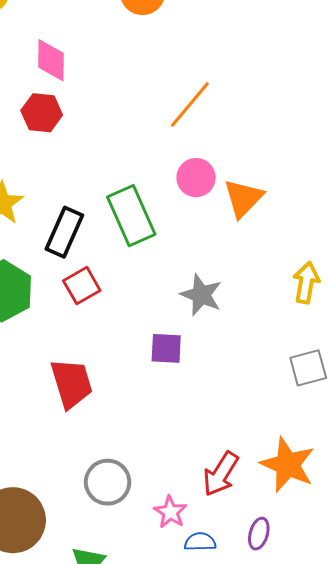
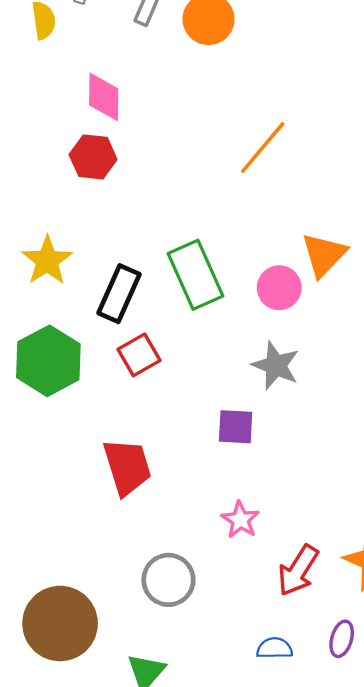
pink circle: (196, 178) -> (279, 288), moved
pink star: (170, 512) -> (240, 520), moved

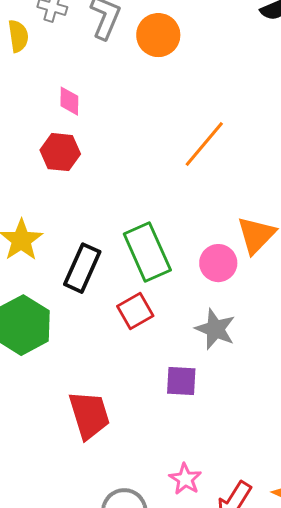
pink diamond: (104, 97) -> (69, 101), size x0.7
red square: (139, 355) -> (135, 311), moved
pink star: (240, 520) -> (185, 479), moved

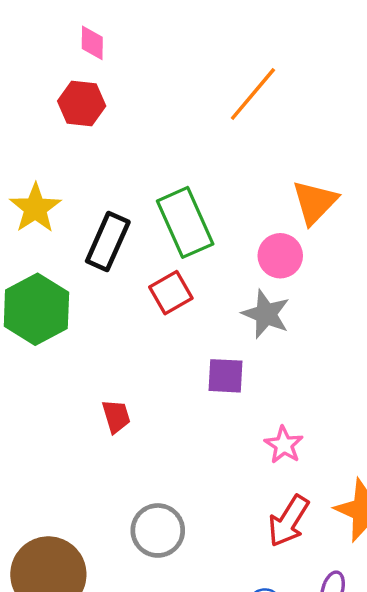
pink circle: (218, 263) -> (280, 256), moved
red trapezoid: (89, 415) -> (116, 416), size x0.6
pink star: (185, 479) -> (284, 445), moved

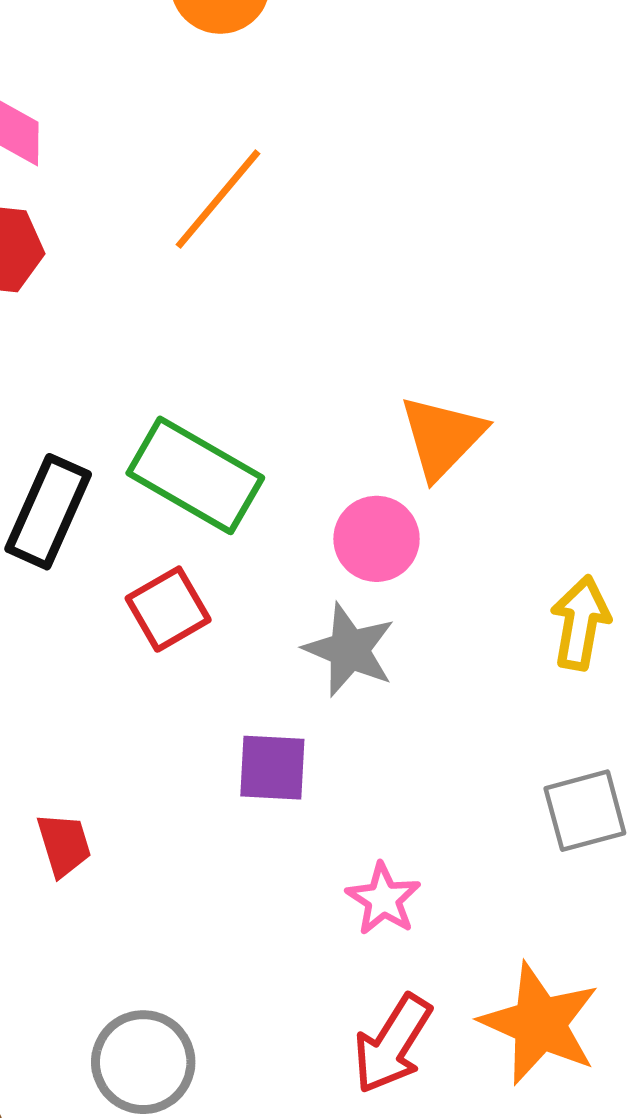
orange line: (253, 94) -> (218, 199), moved
green rectangle: (185, 222) -> (195, 475), turned -36

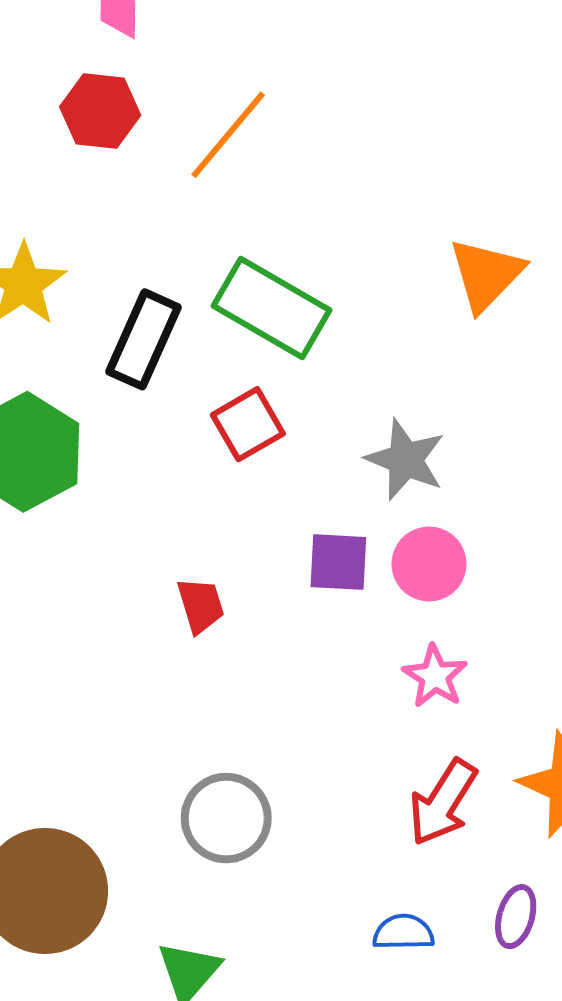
orange line: (218, 199) -> (228, 135), moved
pink circle: (377, 539) -> (429, 564), moved
red trapezoid: (64, 845) -> (201, 605), moved

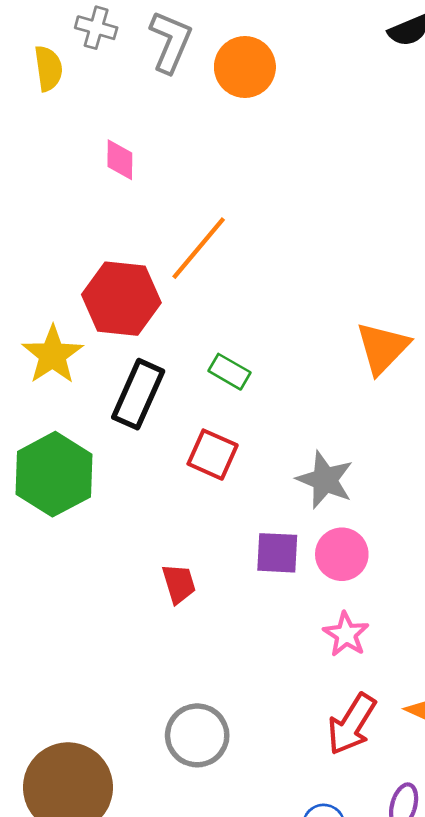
red hexagon: (100, 111) -> (121, 299), moved, size x1.4
green rectangle: (271, 308) -> (229, 372), size x0.5
red square: (248, 424) -> (213, 455), turned -36

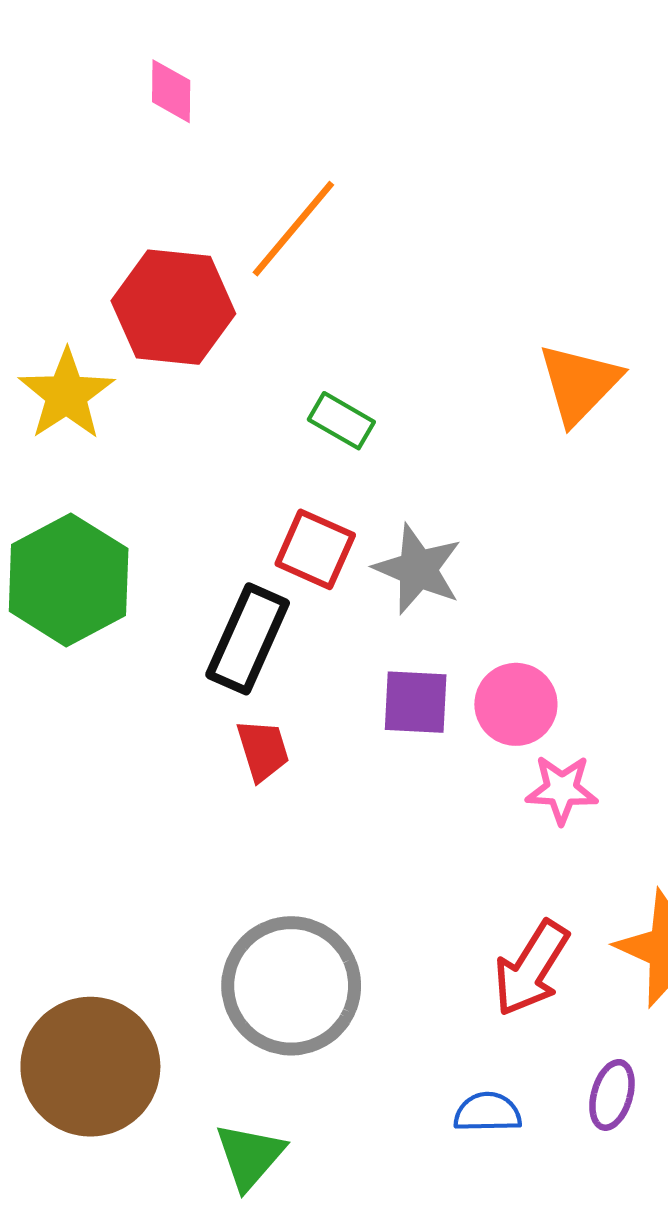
black rectangle: (138, 394) -> (248, 639), moved
gray star: (325, 480) -> (418, 569), moved
pink star: (346, 634) -> (562, 789), moved, turned -30
gray circle: (197, 735) -> (291, 986), size x1.4

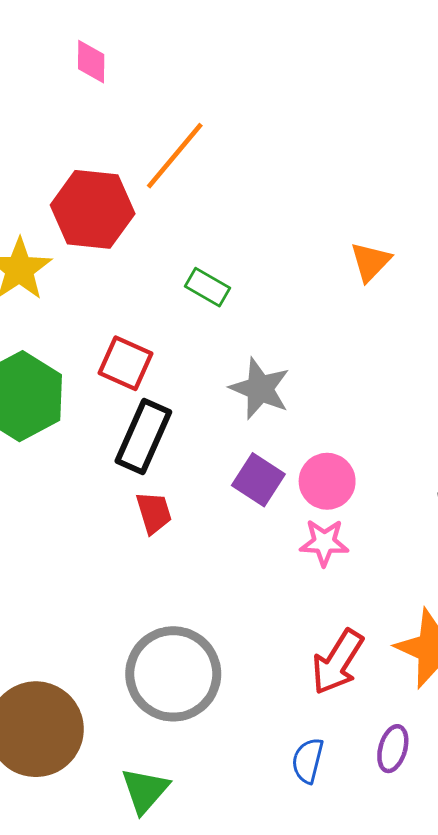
orange triangle: (579, 384) -> (370, 262), size x0.7
red square: (315, 549) -> (125, 363), moved
purple square: (416, 702) -> (258, 480), turned 30
pink star: (562, 789) -> (324, 542), moved
blue semicircle: (488, 1112) -> (308, 761), turned -75

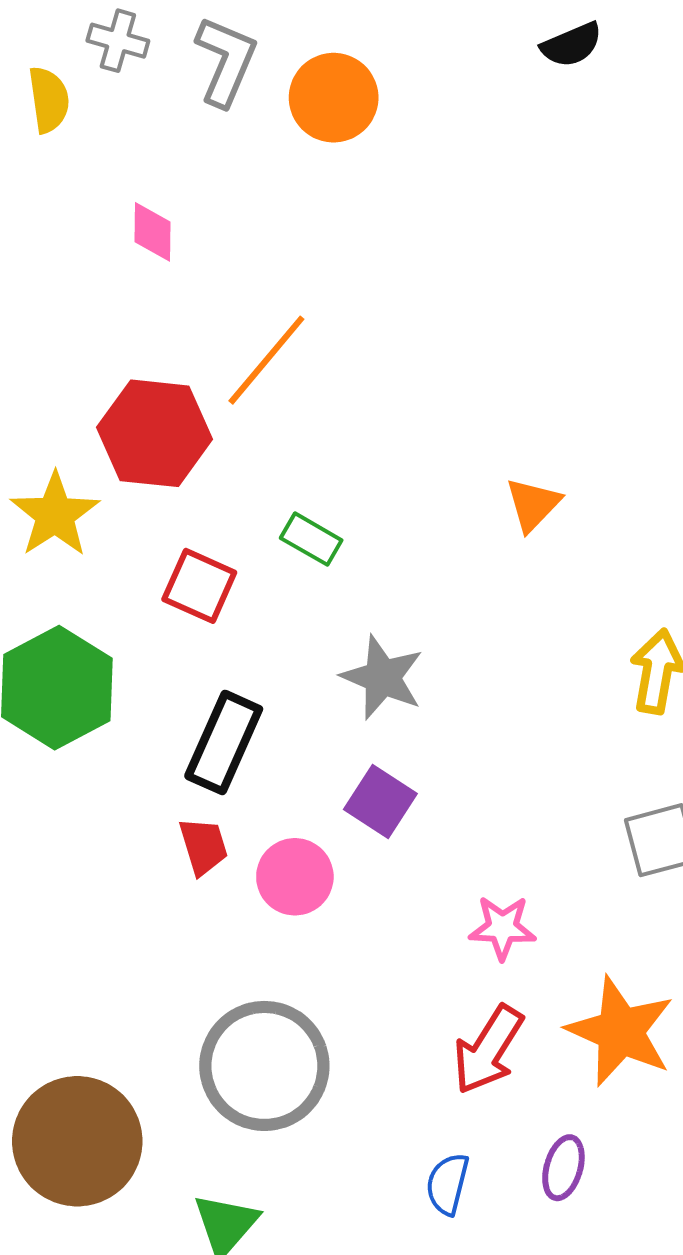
red square: (125, 363) -> (199, 586), moved
pink circle: (327, 481) -> (295, 877), moved
red trapezoid: (154, 513) -> (203, 846), moved
pink star: (324, 542) -> (502, 928), moved

